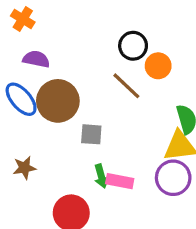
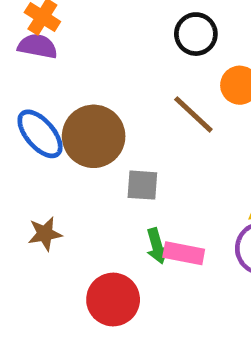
black circle: (133, 46) -> (196, 34), moved
purple semicircle: (36, 59) -> (38, 46), moved

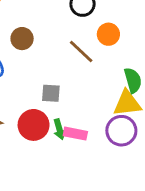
brown circle: (94, 136) -> (22, 39), moved, size x0.6
red circle: (113, 300) -> (34, 125), moved

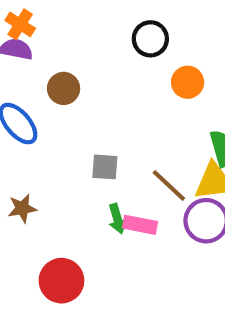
brown line: (81, 51) -> (169, 186), moved
red circle: (34, 125) -> (61, 281), moved

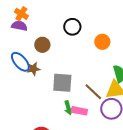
black circle: (150, 39) -> (72, 27), moved
gray square: (105, 167) -> (62, 83), size x1.5
brown star: (22, 208) -> (33, 69), moved

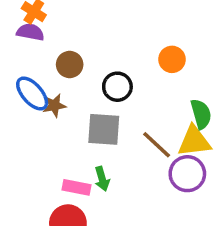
black circle: (72, 27) -> (117, 87), moved
green arrow: (68, 108) -> (102, 179), moved
pink rectangle: (79, 111) -> (76, 187), moved

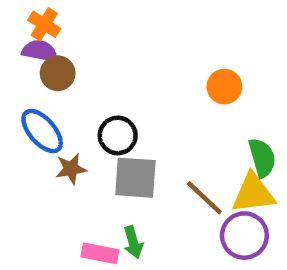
brown circle: (70, 64) -> (58, 73), moved
black circle: (117, 87) -> (118, 135), moved
brown star: (54, 105) -> (71, 169), moved

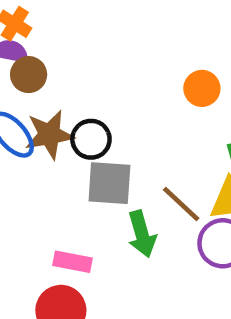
brown star: (71, 169) -> (49, 135), moved, size x1.5
green arrow: (133, 242) -> (142, 234), moved, size x1.4

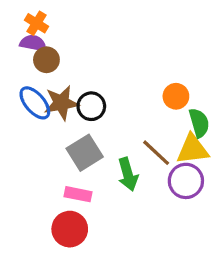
orange circle: (202, 88) -> (176, 96), moved
gray square: (109, 183) -> (85, 153), moved, turned -36

